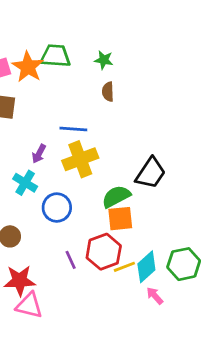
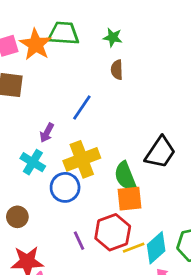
blue line: (73, 129) -> (82, 108), turned -60
yellow cross: (80, 159) -> (82, 159), moved
green semicircle: (116, 196) -> (125, 176), turned -84

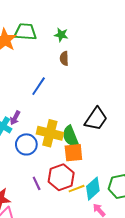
purple arrow: (47, 133) -> (15, 118), moved
yellow cross: (82, 159) -> (50, 133), moved, turned 35

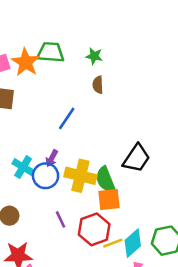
purple arrow: (15, 118) -> (52, 158), moved
blue circle: (26, 144) -> (46, 176), moved
purple line: (37, 183) -> (60, 219), moved

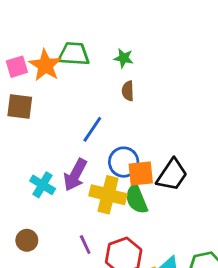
purple arrow: (52, 158) -> (75, 175), size x1.6
blue circle: (46, 176) -> (124, 162), moved
orange square: (109, 199) -> (141, 173), moved

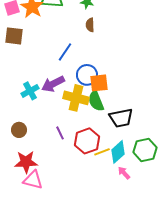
purple arrow: (75, 175) -> (53, 84), turned 35
black trapezoid: (172, 175) -> (121, 118), moved, turned 45
cyan cross: (43, 185) -> (30, 91), turned 30

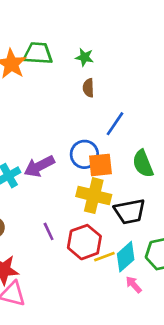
blue line: (65, 52) -> (115, 124), moved
yellow cross: (76, 98) -> (94, 196), moved
green semicircle: (96, 101) -> (143, 164), moved

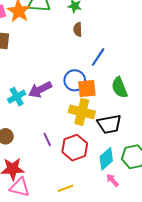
yellow line: (104, 257) -> (66, 188), moved

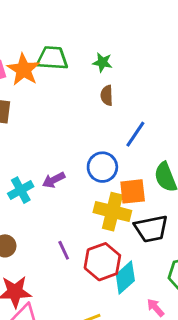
orange square: (87, 88) -> (133, 191), moved
purple arrow: (40, 90) -> (54, 180), size x0.7
cyan diamond: (106, 159) -> (125, 277), moved

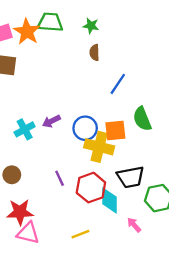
blue circle: (102, 167) -> (85, 128), moved
black trapezoid: (151, 229) -> (131, 177), moved
cyan diamond: (125, 277) -> (110, 200), turned -48

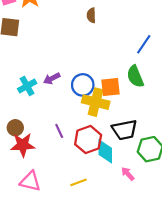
blue line: (118, 84) -> (144, 44), moved
red star: (20, 212) -> (23, 145), moved

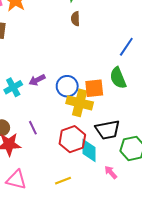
purple line: (59, 131) -> (33, 128), moved

